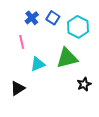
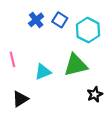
pink line: (22, 42) -> (12, 59), moved

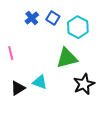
cyan triangle: (43, 72) -> (40, 82), moved, turned 42
black star: (95, 94) -> (84, 84), size x1.5

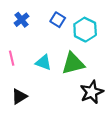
blue cross: (32, 18) -> (21, 20), moved
cyan triangle: (40, 82) -> (43, 62), moved

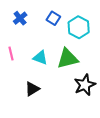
black triangle: (19, 96) -> (32, 89), moved

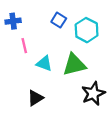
blue cross: (20, 18) -> (13, 21), moved, turned 32
pink line: (11, 54) -> (24, 46), moved

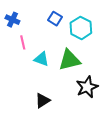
blue cross: (13, 21) -> (12, 20), turned 32
black triangle: (35, 98) -> (43, 101), moved

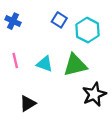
pink line: (23, 42) -> (15, 61), moved
black triangle: (43, 101) -> (28, 103), moved

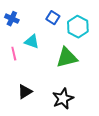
cyan triangle: (45, 64) -> (32, 42), moved
black star: (94, 94) -> (63, 99), moved

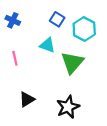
cyan triangle: (32, 42) -> (47, 45), moved
green triangle: (67, 58) -> (72, 63), turned -35

